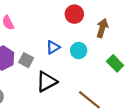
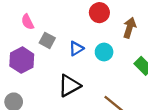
gray square: (26, 60) -> (47, 40), moved

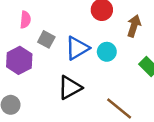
pink semicircle: (28, 22) -> (25, 20), turned -147
blue triangle: (76, 49) -> (77, 48), size x1.5

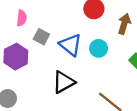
blue triangle: (77, 48) -> (71, 45), turned -50

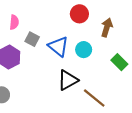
black triangle: (64, 82) -> (68, 80), moved

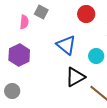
gray square: (32, 39) -> (41, 12), moved
cyan circle: (84, 50) -> (96, 56), moved

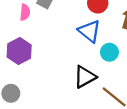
blue triangle: (66, 45) -> (89, 31), moved

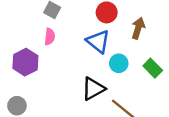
pink semicircle: (25, 12) -> (50, 37), moved

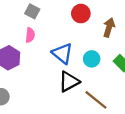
blue triangle: (98, 41) -> (62, 53), moved

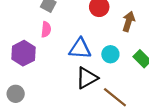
blue triangle: (62, 53) -> (80, 49), turned -35

